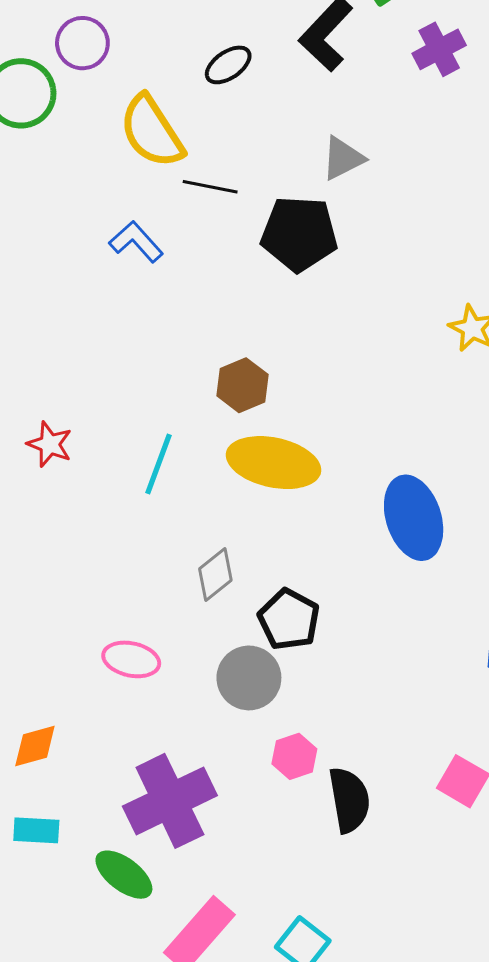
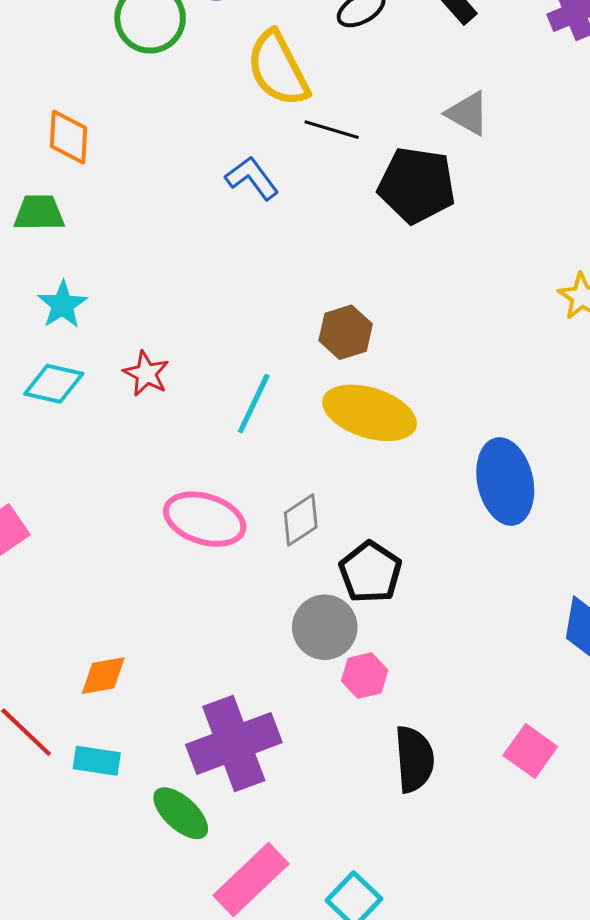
gray triangle: (343, 158) -> (468, 113), turned 51
pink ellipse: (131, 659) -> (205, 519), moved, size x1.4
pink hexagon: (294, 756) -> (365, 676), moved

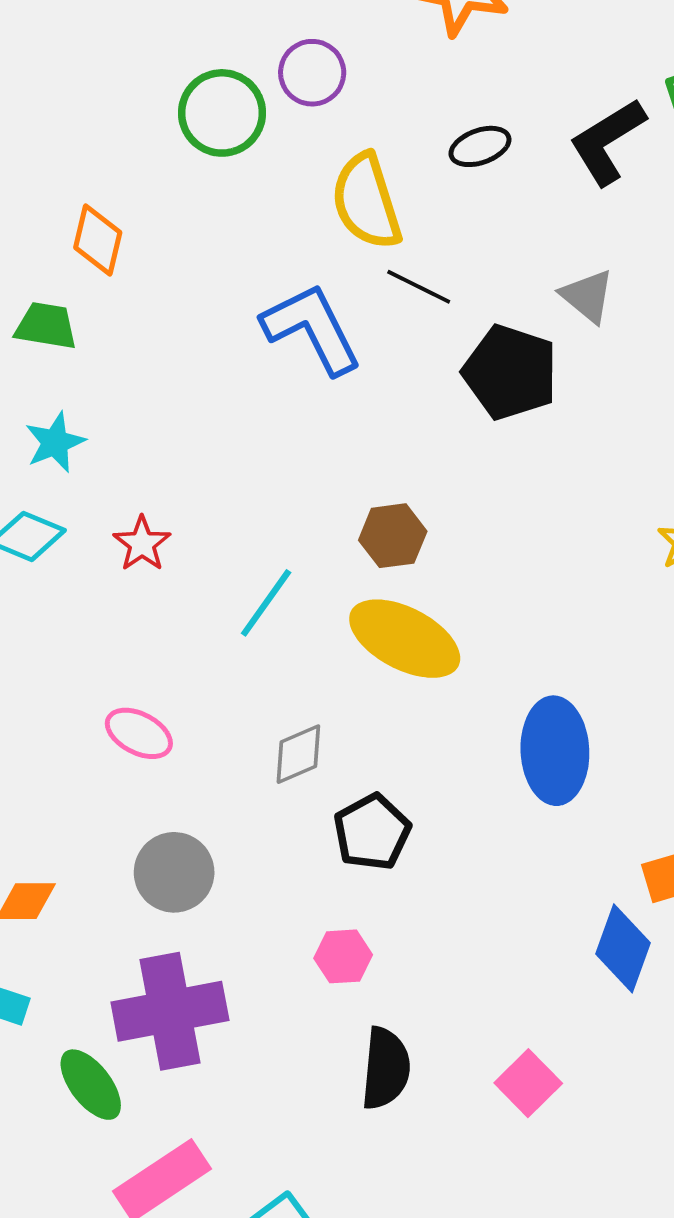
blue L-shape: (252, 178) -> (312, 329), size x1.6
pink ellipse: (205, 519) -> (139, 733), moved, size x0.7
gray circle: (325, 627) -> (174, 872), moved

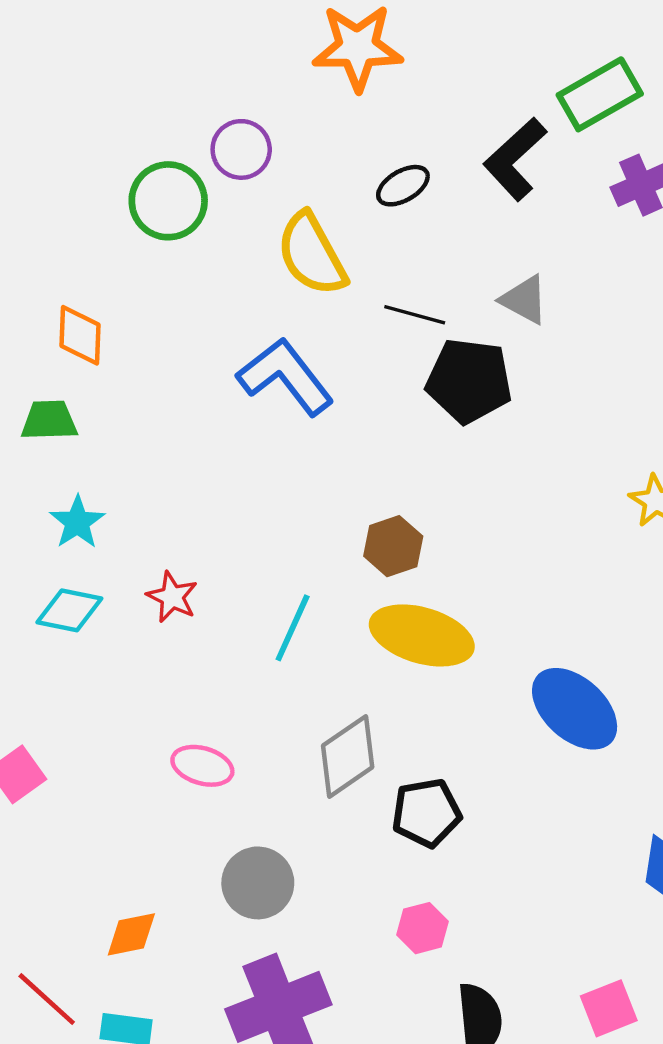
black line: (419, 287) -> (415, 315), moved
blue ellipse: (555, 751) -> (575, 709), turned -34
gray diamond: (298, 754) -> (348, 756), size x1.4
black pentagon: (372, 832) -> (426, 813), turned 30
pink square: (528, 1083) -> (609, 1008), turned 34

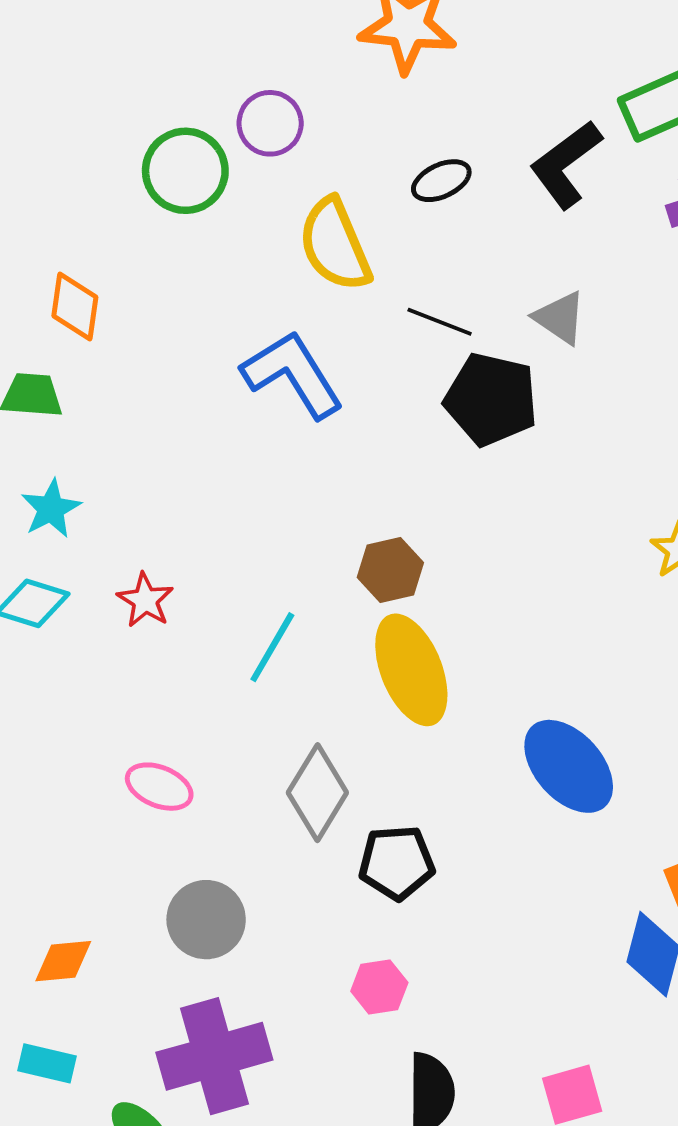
yellow ellipse: (422, 635) -> (411, 670), turned 46
gray diamond: (348, 756) -> (317, 793), turned -30

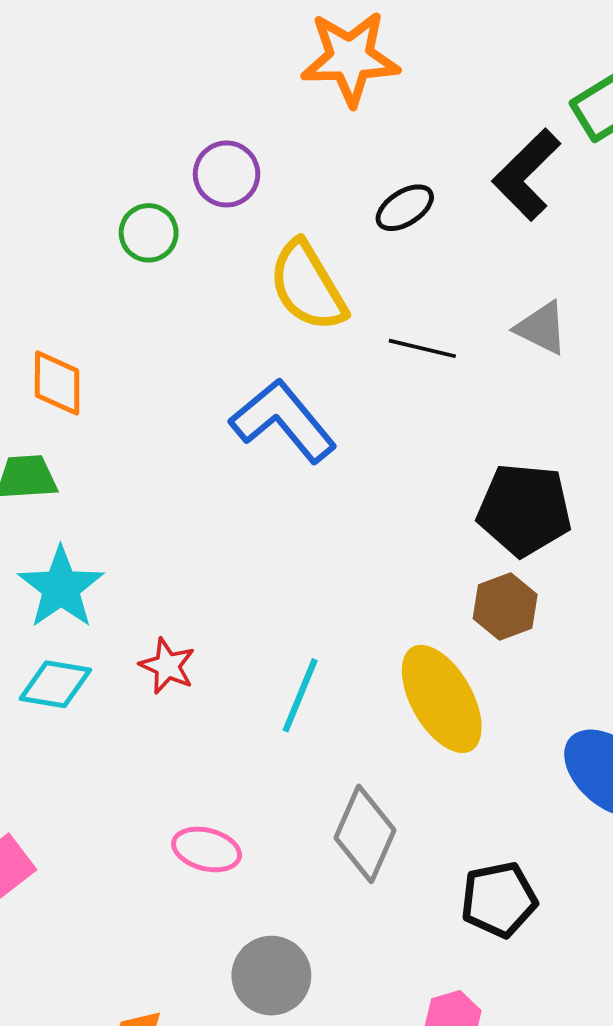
green circle: (185, 171) -> (149, 233), size x0.7
black pentagon: (491, 399) -> (524, 510), moved
cyan star: (51, 509) -> (61, 588), size x1.4
brown hexagon: (390, 570) -> (505, 606), moved
black pentagon: (397, 863) -> (499, 900), moved

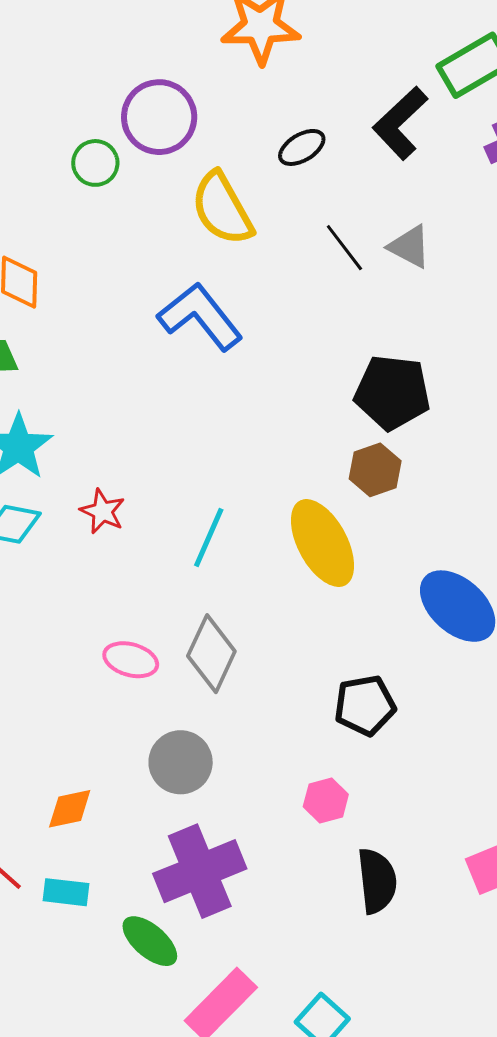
purple circle: (227, 174) -> (159, 117), size x1.4
black line: (422, 348) -> (344, 248), moved, turned 38
gray diamond: (365, 834) -> (211, 654), moved

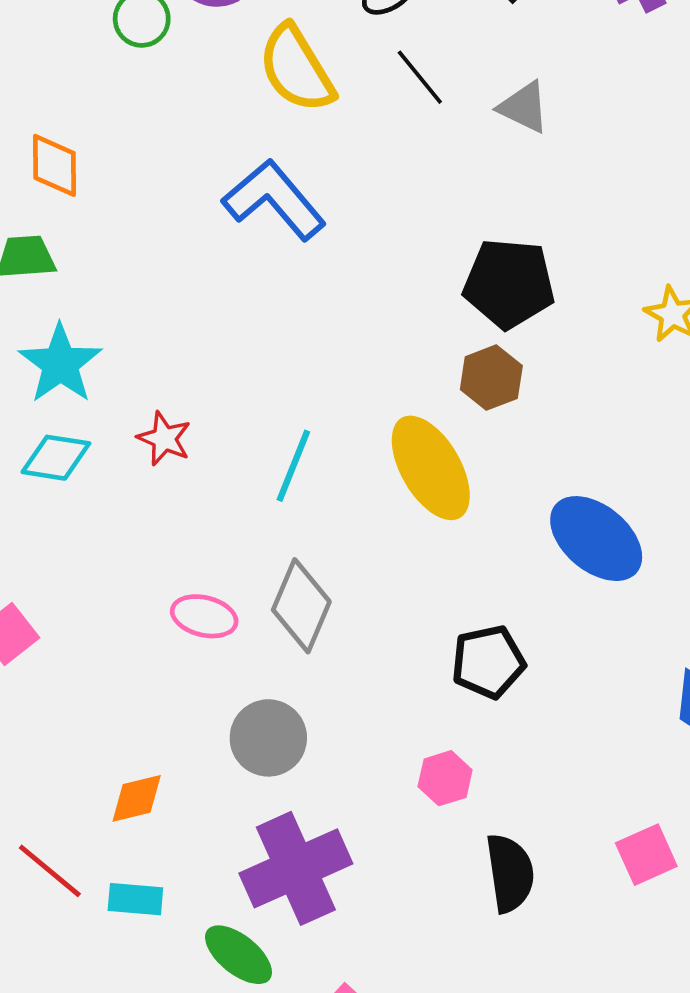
black line: (344, 248) -> (420, 77), moved

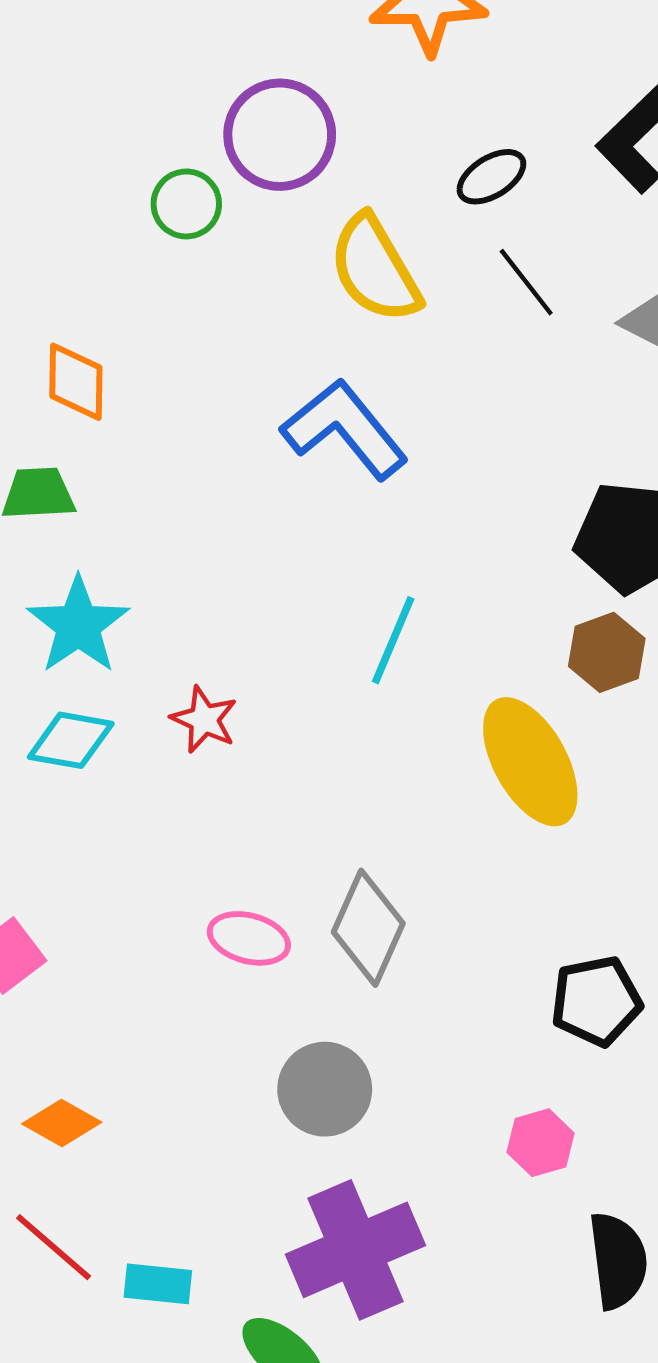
cyan line: (293, 466) -> (393, 640), moved
orange diamond: (137, 798) -> (62, 1123), moved, turned 42

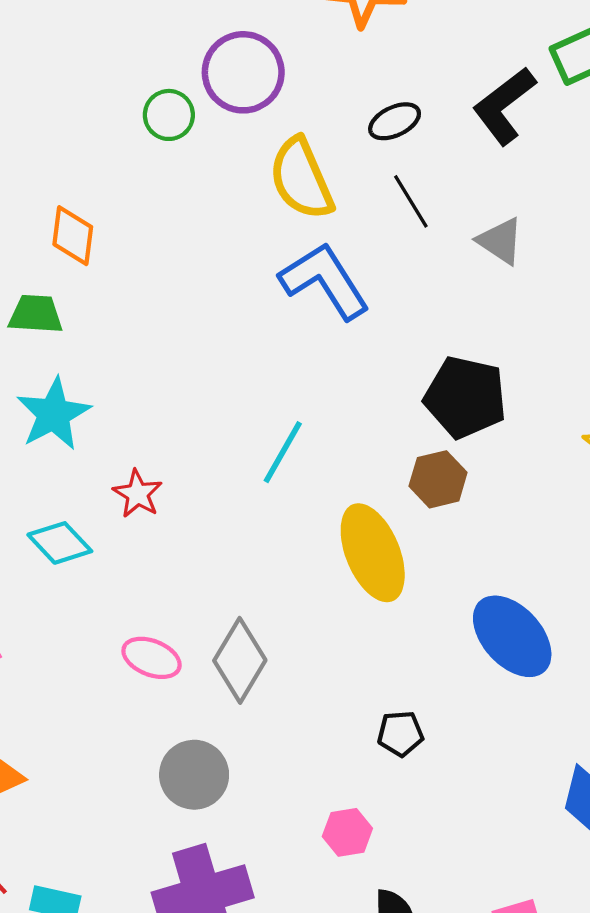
blue L-shape: (345, 429) -> (325, 281), moved
cyan diamond: (71, 740) -> (60, 543), moved, turned 30
black pentagon: (596, 1001) -> (400, 734), size x0.7

